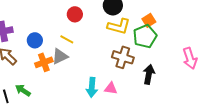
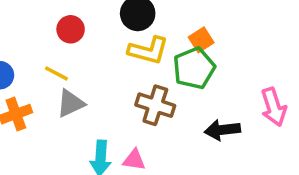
gray triangle: (60, 56) -> (71, 103), moved
black arrow: (149, 74) -> (222, 130), moved, turned -108

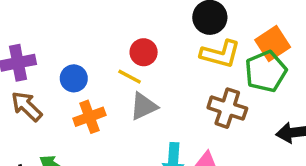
red circle: (71, 29) -> (144, 52), moved
orange square: (201, 40) -> (273, 43), size x1.4

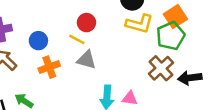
gray triangle: (144, 106) -> (86, 60), turned 40
brown cross: (227, 108) -> (161, 68), moved, turned 30

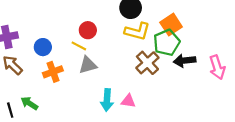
gray triangle: (86, 60) -> (88, 65), turned -30
brown cross: (161, 68) -> (147, 63), moved
black arrow: (190, 78) -> (185, 61), moved

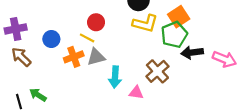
brown cross: (147, 63) -> (157, 71), moved
pink arrow: (217, 67) -> (224, 59), turned -50
orange cross: (53, 72) -> (74, 57), moved
cyan arrow: (107, 100) -> (115, 77), moved

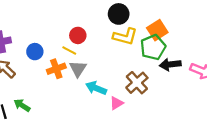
gray triangle: (96, 57) -> (78, 69), turned -42
cyan arrow: (115, 77) -> (96, 88), turned 108
pink triangle: (136, 93) -> (116, 103), turned -40

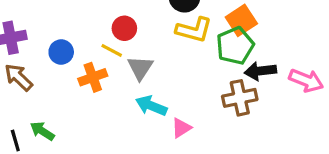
gray triangle: (78, 69) -> (140, 68), moved
brown cross: (137, 83) -> (240, 98), moved, turned 30

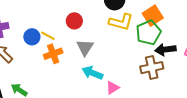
yellow line: (112, 50) -> (48, 36), moved

